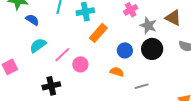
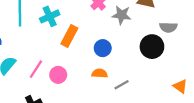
black circle: (152, 49) -> (152, 47), moved
gray line: (142, 86) -> (122, 85), moved

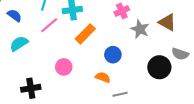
pink line: (36, 69) -> (49, 25), moved

